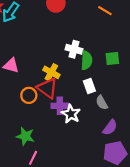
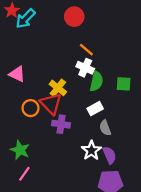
orange line: (105, 11) -> (86, 50), moved
white rectangle: (89, 86) -> (95, 109), turned 72
white star: (71, 114) -> (91, 150), moved
purple semicircle: (110, 127) -> (109, 155), turned -70

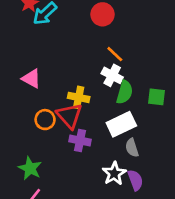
yellow cross: (58, 88) -> (79, 97), turned -30
white rectangle: (95, 109) -> (121, 124), size x1.5

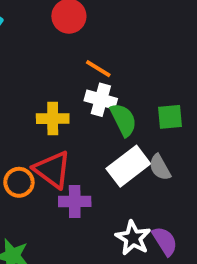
green semicircle: (125, 92) -> (123, 120), turned -30
yellow cross: (79, 97) -> (53, 119), moved
gray semicircle: (132, 148) -> (160, 167), moved

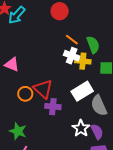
yellow cross: (53, 119) -> (83, 61), moved
green semicircle: (123, 120) -> (93, 45), moved
gray semicircle: (160, 167) -> (99, 105), moved, size x1.5

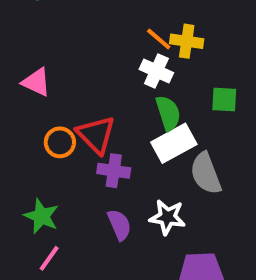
green semicircle: (93, 45) -> (168, 113), moved
yellow cross: (83, 61) -> (187, 41), moved
white star: (81, 128) -> (167, 217), turned -30
purple semicircle: (97, 132) -> (119, 225), moved

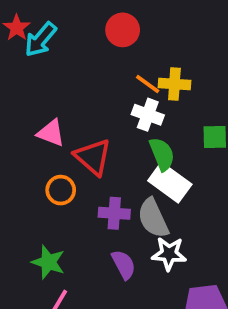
pink triangle: (36, 82) -> (51, 133), moved
red triangle: (96, 135) -> (93, 157), moved
white rectangle: (174, 143) -> (170, 182), turned 69
gray semicircle: (206, 173) -> (153, 218), moved

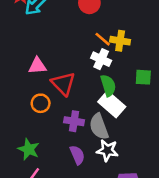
pink triangle: (51, 133) -> (37, 66), turned -30

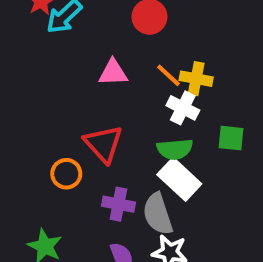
white cross: (101, 59) -> (183, 108), moved
pink triangle: (37, 66) -> (113, 73), moved
green semicircle: (108, 85) -> (175, 149), turned 100

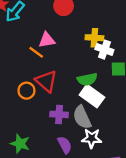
orange line: (168, 75) -> (36, 52), moved
white cross: (183, 108) -> (104, 50), moved
orange circle: (66, 174) -> (26, 91), moved

